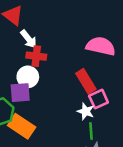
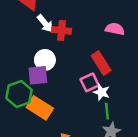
pink semicircle: (101, 46) -> (115, 29), size x0.7
red cross: (36, 56) -> (62, 30), moved
pink square: (99, 99) -> (90, 82), moved

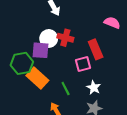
red cross: (62, 30) -> (65, 38), moved
white star: (101, 92) -> (94, 88), moved
green line: (107, 111) -> (66, 89), moved, turned -32

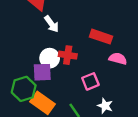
pink semicircle: (112, 23) -> (118, 59), moved
red rectangle: (96, 49) -> (101, 37), moved, turned -42

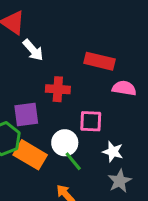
white circle: (50, 58) -> (65, 143), moved
pink square: (90, 81) -> (91, 121), turned 30

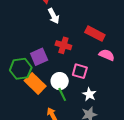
purple square: (26, 114) -> (39, 57), turned -30

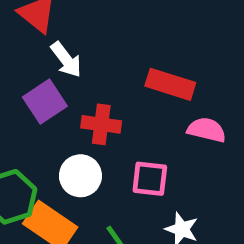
purple square: (39, 57) -> (45, 102), moved
white circle: (60, 81) -> (80, 176), moved

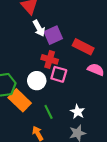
purple square: (45, 102) -> (53, 35), moved
pink square: (150, 179) -> (59, 74), moved

